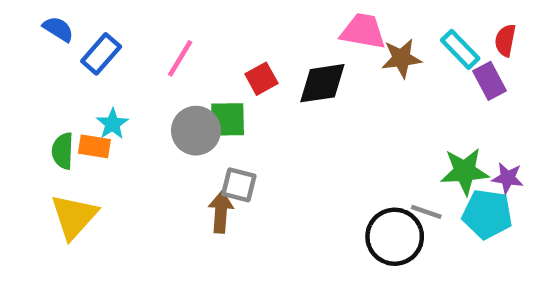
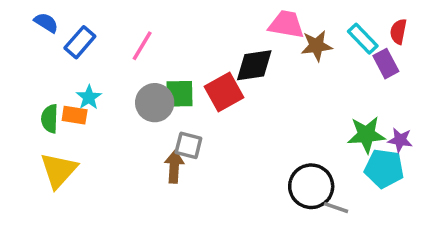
red square: (261, 79) -> (224, 92), moved, size x1.5
gray line: (426, 212) -> (336, 208), moved

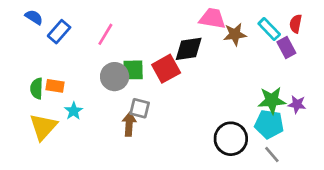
cyan star: (89, 97) -> (74, 111), moved
cyan pentagon: (384, 168) -> (269, 124), moved
gray line: (336, 208) -> (272, 155), moved, turned 30

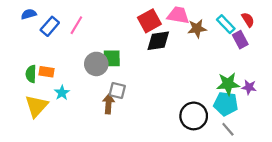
blue semicircle: (34, 17) -> (29, 14), turned -48
red semicircle: (296, 24) -> (248, 20), turned 136
pink line: (105, 34) -> (76, 25), moved
red square: (166, 69) -> (149, 21), moved

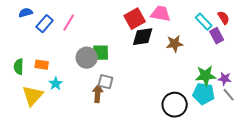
brown star: (197, 29) -> (175, 44), moved
green semicircle: (31, 74) -> (19, 67), moved
gray line: (228, 129) -> (229, 95), moved

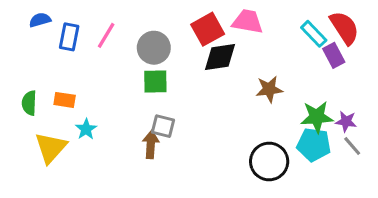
red semicircle: (224, 18) -> (344, 28), size x1.6
blue rectangle: (45, 24) -> (69, 37), turned -30
brown star: (175, 44) -> (269, 89), moved
gray circle: (87, 58) -> (154, 48), moved

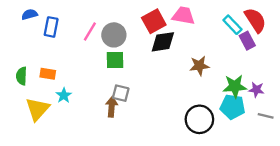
pink line: (106, 35) -> (90, 32), moved
gray line: (352, 146) -> (266, 116), moved, turned -35

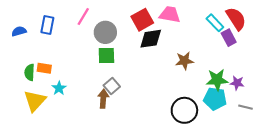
blue semicircle: (29, 14) -> (19, 31), moved
pink line: (90, 32) -> (83, 17), moved
green semicircle: (22, 76) -> (30, 72), moved
gray square: (121, 93) -> (112, 86), turned 35

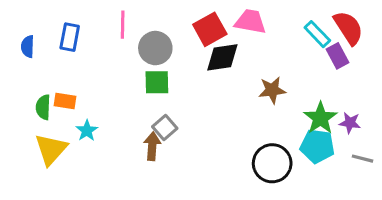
pink line: (83, 17) -> (123, 25), turned -30
blue semicircle: (19, 31) -> (28, 46), turned -72
green star: (217, 80) -> (320, 118), turned -30

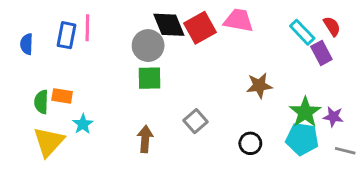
pink line: (123, 25) -> (87, 28), moved
red semicircle: (348, 28) -> (332, 26), size x0.6
black diamond: (222, 57) -> (169, 25), moved, turned 76
gray square: (165, 127) -> (195, 121), moved
black circle: (272, 163) -> (250, 143), moved, size x0.6

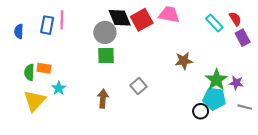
purple rectangle: (321, 53) -> (243, 38), moved
black circle: (250, 143) -> (201, 111), moved

